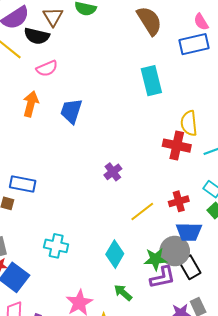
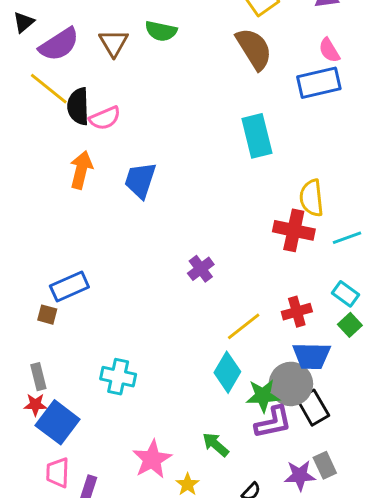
black semicircle: (37, 36) -> (78, 106), moved, turned 75
blue rectangle: (23, 184) -> (69, 287), turned -35
cyan diamond: (115, 254) -> (227, 372), moved

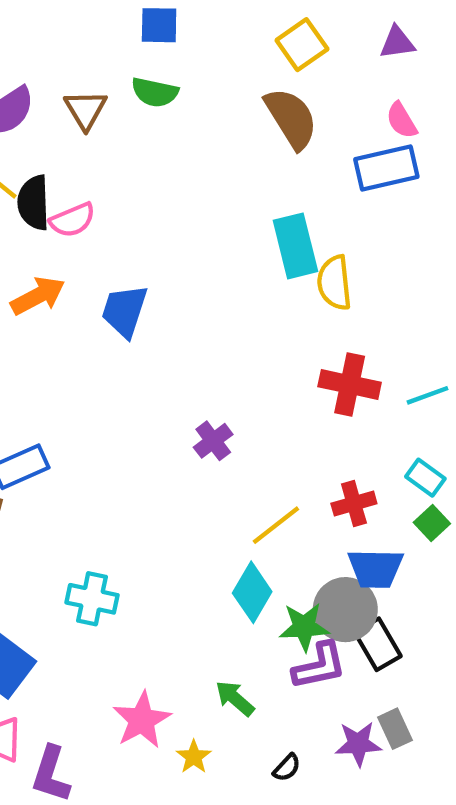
orange arrow: (81, 170) -> (38, 296), turned 48
yellow semicircle: (312, 198) -> (334, 283), moved

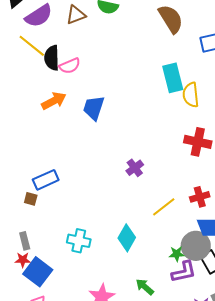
brown triangle: (86, 110) -> (76, 15), turned 40
cyan diamond: (252, 592) -> (127, 238), moved
green star: (304, 627) -> (177, 254), size x0.7

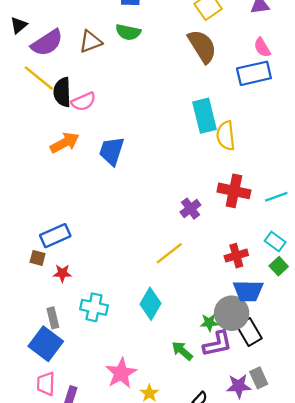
purple cross: (135, 168) -> (190, 209), moved
yellow line: (164, 207) -> (169, 253), moved
gray rectangle: (25, 241) -> (53, 318), moved
red star: (23, 260) -> (62, 273), moved
green arrow: (145, 287) -> (182, 351), moved

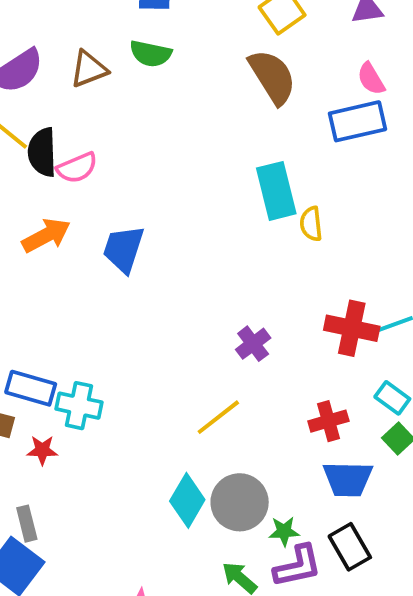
yellow semicircle: (226, 136) -> (311, 224), size x0.7
red cross: (234, 191) -> (352, 328), moved
blue rectangle: (55, 236) -> (31, 388), turned 40
cyan cross: (94, 307) -> (79, 406), moved
gray circle: (232, 313) -> (240, 502), moved

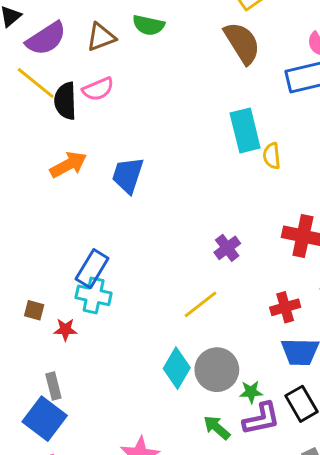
pink semicircle: (77, 168) -> (98, 89), moved
blue rectangle: (31, 388) -> (92, 269), moved, turned -75

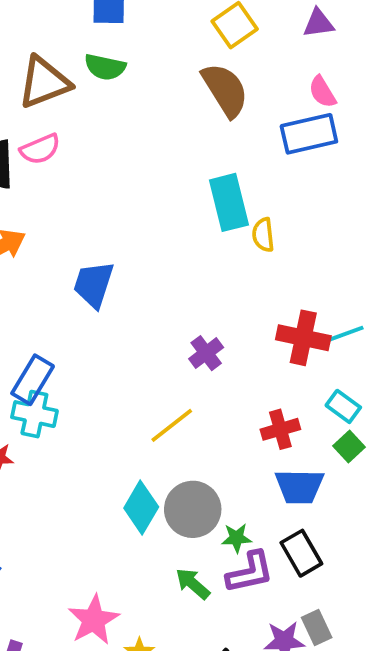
brown triangle: (101, 37) -> (44, 82), size x1.4
blue trapezoid: (128, 175) -> (94, 284), moved

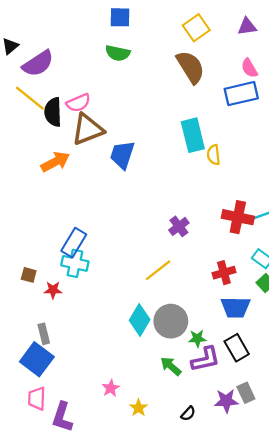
brown triangle: (44, 82) -> (88, 129), moved
blue trapezoid: (94, 284) -> (122, 155), moved
pink star: (94, 620) -> (111, 388), size x0.6

